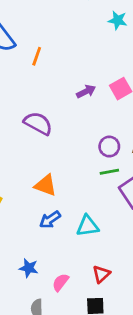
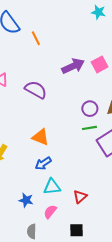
orange line: (37, 56) -> (36, 38), turned -48
purple arrow: (86, 92) -> (73, 66), size x1.5
cyan triangle: (88, 226) -> (52, 187), moved
red triangle: (101, 274) -> (80, 197), moved

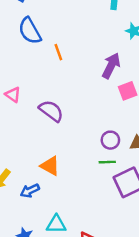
purple arrow: (73, 66) -> (111, 66), moved, turned -45
blue arrow: (43, 163) -> (30, 191), moved

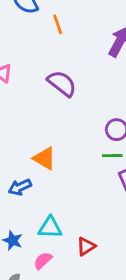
purple semicircle: (51, 111) -> (62, 83), moved

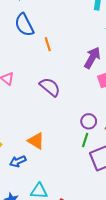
green line: (112, 156) -> (85, 140), turned -72

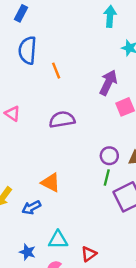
blue semicircle: (24, 25) -> (28, 50), turned 35
purple semicircle: (50, 87) -> (62, 120), turned -45

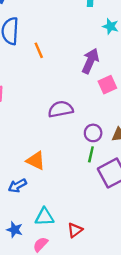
purple semicircle: (62, 120) -> (61, 109), moved

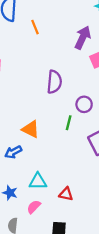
purple semicircle: (61, 109) -> (54, 82), turned 105
green line: (91, 154) -> (69, 123), moved
red triangle: (75, 230) -> (66, 194), turned 48

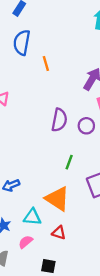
purple circle: (84, 104) -> (86, 126), moved
orange triangle: (31, 129) -> (57, 199), moved, size x1.4

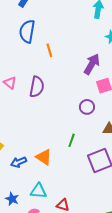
purple semicircle: (59, 120) -> (37, 87), moved
orange triangle: (57, 199) -> (44, 157), moved, size x0.7

